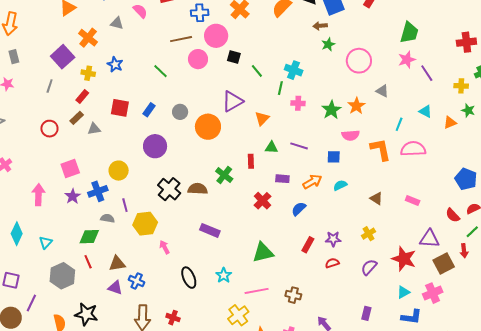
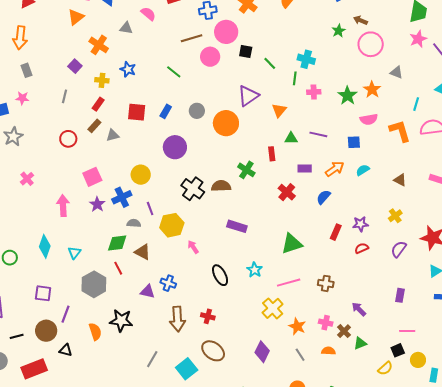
brown arrow: (320, 26) -> (360, 20), moved, turned 32
purple square: (63, 57) -> (75, 66), size x0.6
brown triangle: (117, 264) -> (143, 252), moved, turned 42

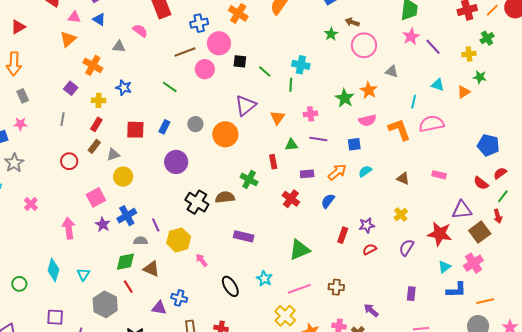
pink cross: (314, 92) -> (311, 114), moved
yellow circle: (141, 175) -> (123, 177), moved

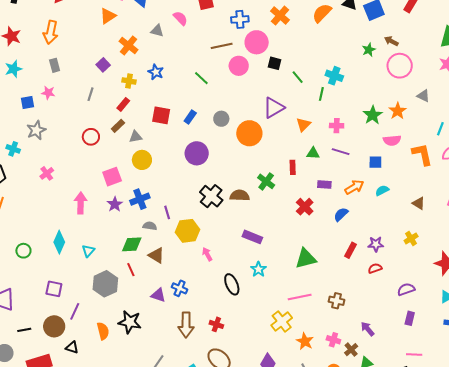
purple semicircle: (407, 248) -> (406, 289), moved, turned 30
cyan star: (264, 279) -> (258, 269), moved

